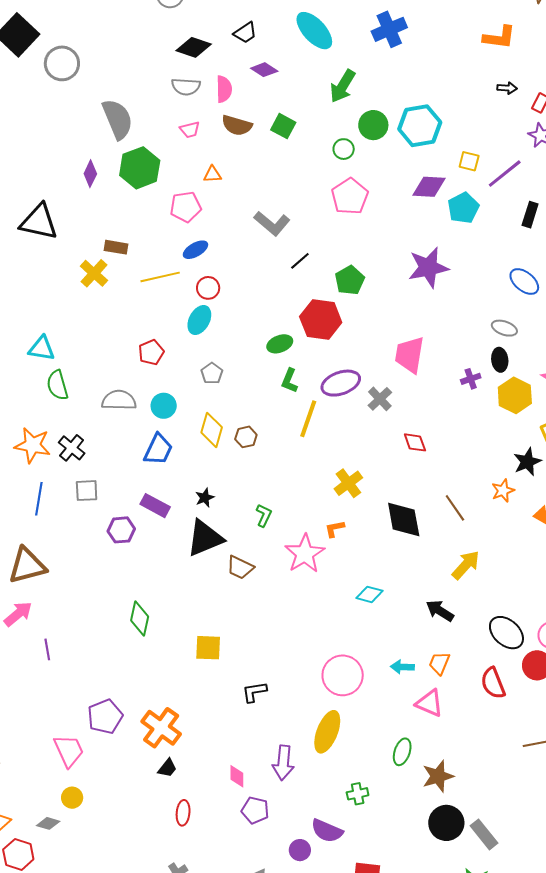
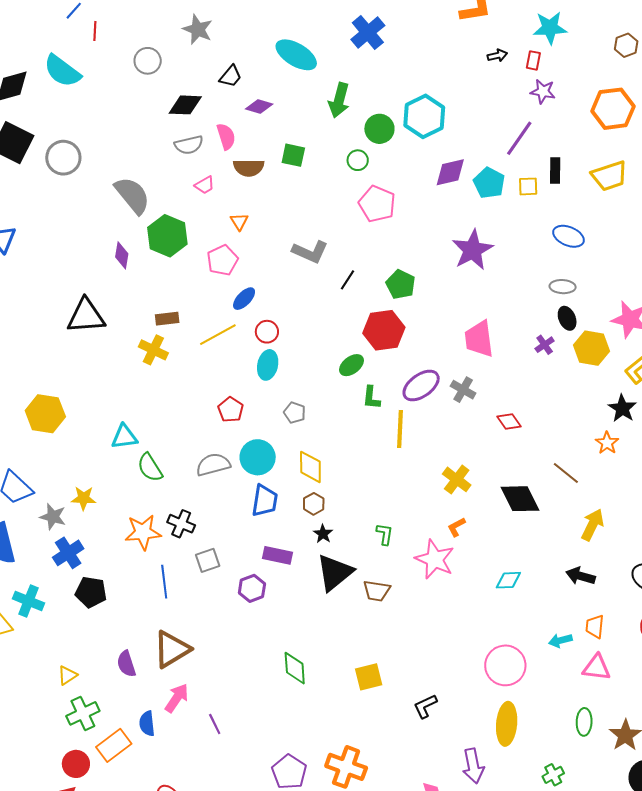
yellow square: (469, 161) -> (528, 186), moved
orange triangle: (213, 174) -> (239, 222), turned -42
cyan circle: (164, 406) -> (258, 457), size x1.4
brown hexagon: (246, 437) -> (314, 504), moved

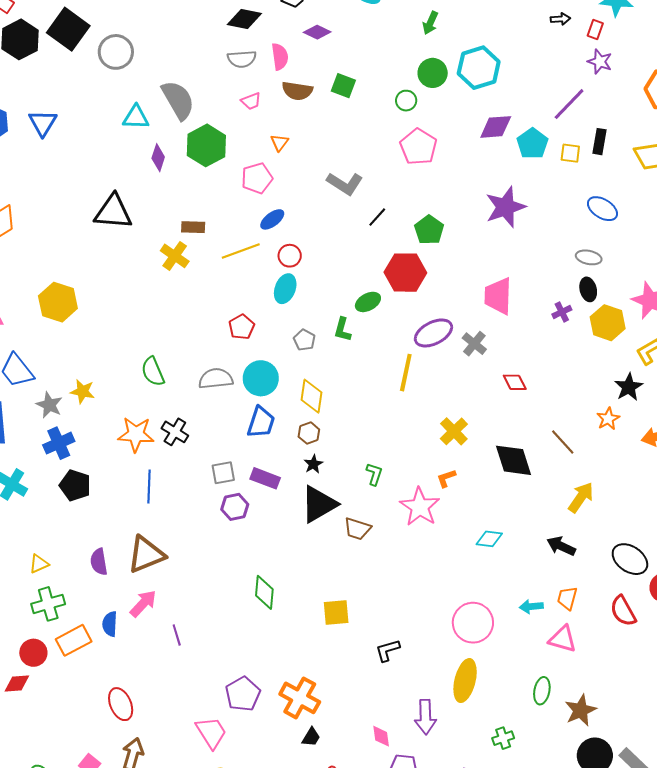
green arrow: (339, 100) -> (430, 23), moved, size x0.7
green L-shape: (371, 398) -> (343, 330), moved
cyan triangle: (124, 437) -> (136, 117), moved
gray square: (208, 560) -> (223, 473), moved

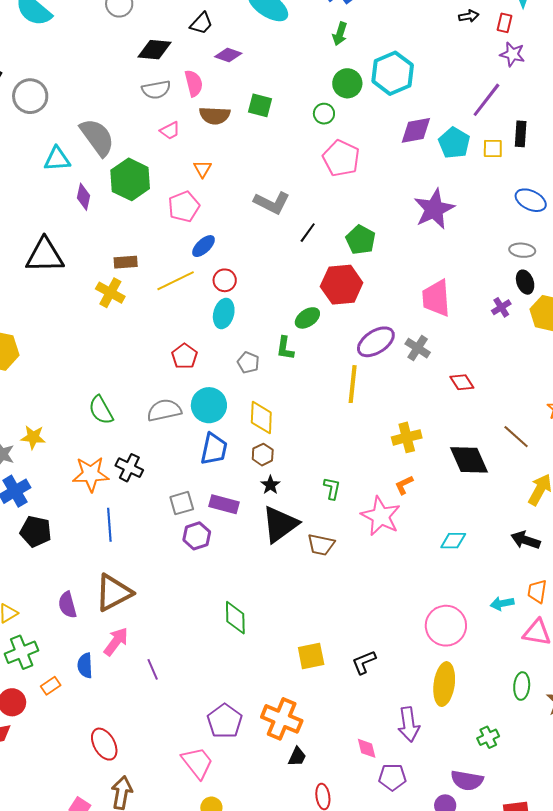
yellow cross: (454, 431) -> (407, 437), turned 36
yellow square: (336, 612) -> (311, 656), moved
orange rectangle: (74, 640) -> (51, 686), size x0.6

